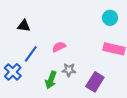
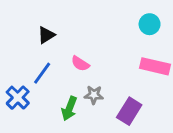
black triangle: (24, 26) -> (46, 35), moved, turned -40
pink semicircle: (59, 47) -> (80, 64), turned -120

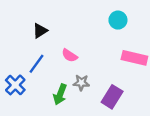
cyan circle: (150, 24) -> (118, 20), moved

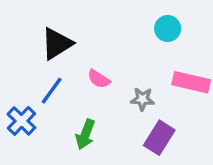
black triangle: (40, 31) -> (57, 44), size x1.5
gray star: (81, 83) -> (142, 99), moved

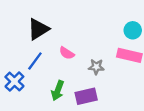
cyan circle: (168, 29) -> (133, 30), moved
purple rectangle: (159, 138) -> (86, 96), moved, turned 45

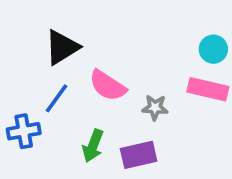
pink semicircle: (67, 53) -> (108, 86), size x1.5
blue cross: (14, 81) -> (24, 131), turned 36

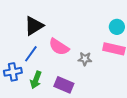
green arrow: (93, 146) -> (36, 80), moved
purple rectangle: (139, 155) -> (64, 85), moved, turned 36

